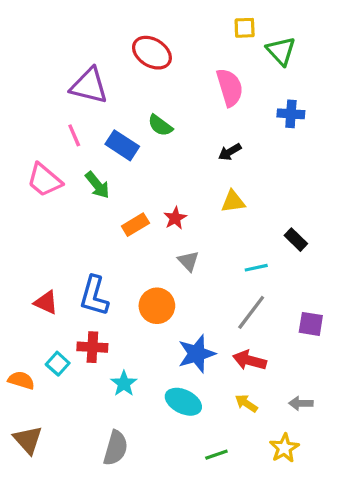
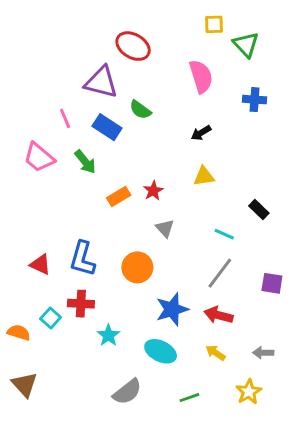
purple triangle: (89, 86) -> (101, 82), moved
cyan line: (256, 268) -> (224, 234), turned 36
gray semicircle: (116, 448) -> (127, 392), moved, turned 36

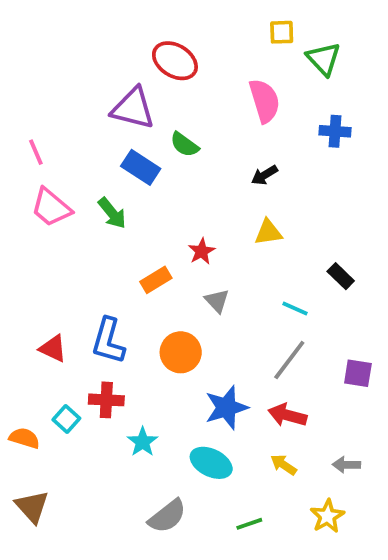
pink line: (65, 118) -> (36, 152), moved
orange rectangle: (119, 197) -> (156, 280), moved

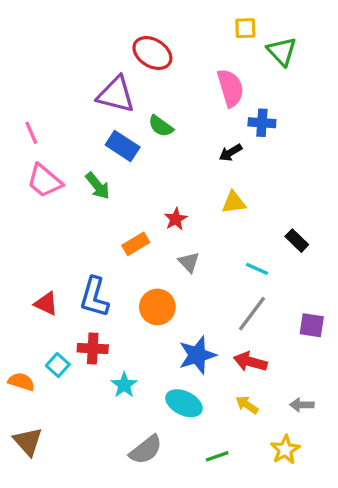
blue cross: (335, 131) -> (262, 123), moved

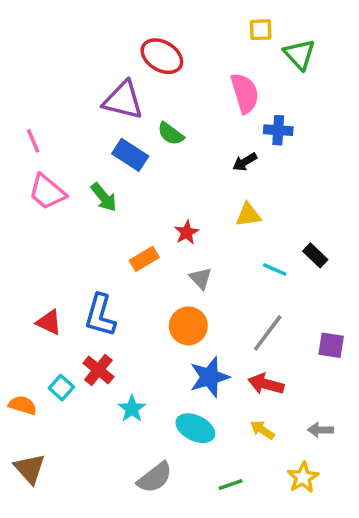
cyan line: (257, 269) -> (275, 269), moved
orange circle: (157, 307) -> (188, 326), moved
red cross: (93, 348) -> (98, 370), turned 36

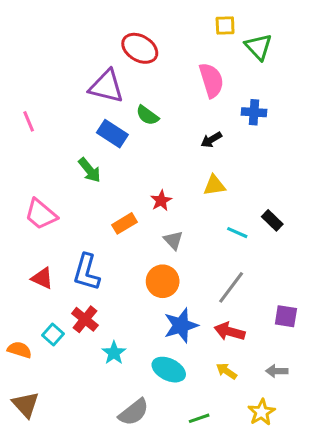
blue cross: (278, 130) -> (254, 112), moved
pink trapezoid: (47, 192) -> (41, 214), moved
purple square: (331, 345) -> (286, 316), moved

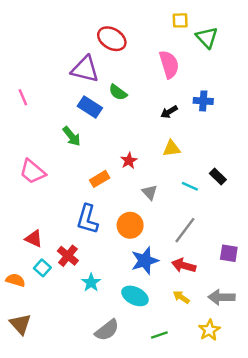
blue cross: (254, 112) -> (203, 101), moved
gray triangle: (173, 240) -> (150, 192), moved
blue L-shape: (86, 272) -> (87, 219), moved
red triangle: (42, 278) -> (34, 239), moved
gray arrow: (277, 371) -> (222, 297), size x1.5

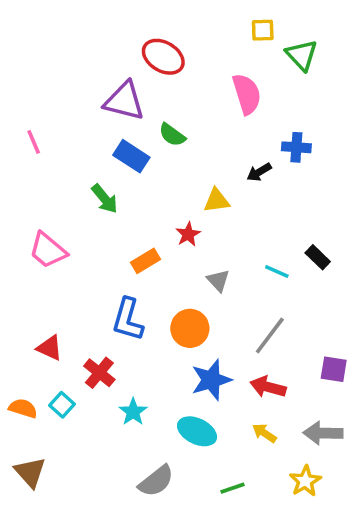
black arrow: (169, 112) -> (259, 172), moved
yellow triangle: (172, 148) -> (217, 201), moved
cyan square: (42, 268) -> (62, 405), moved

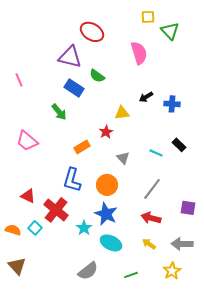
blue cross: (296, 147) -> (172, 104), moved
red cross: (99, 373) -> (56, 210), size x1.4
blue star: (211, 380) -> (106, 214), moved, turned -30
cyan star: (133, 412) -> (84, 228), moved

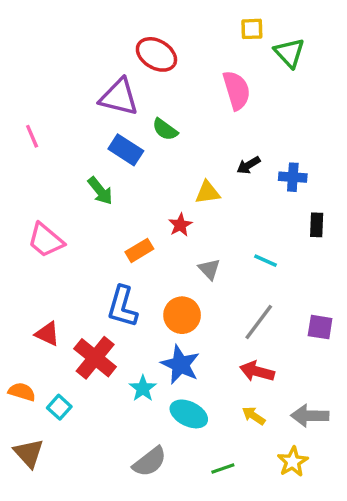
black rectangle: (179, 145) -> (317, 225), moved, turned 48
purple square: (188, 208) -> (320, 327), moved
cyan square: (35, 228) -> (59, 407), moved

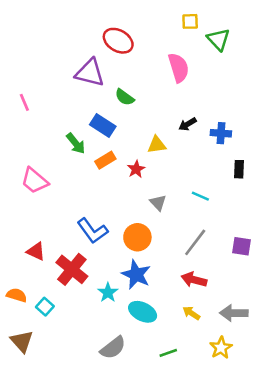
blue rectangle: (126, 150) -> (103, 125), moved
orange rectangle: (139, 250) -> (105, 160), moved
blue L-shape: (122, 307) -> (92, 231), turned -52

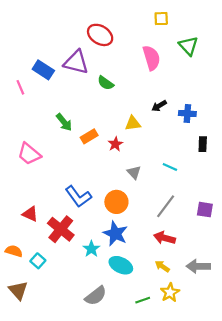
green triangle: (218, 39) -> (188, 46), moved
blue rectangle: (103, 125) -> (43, 70), moved
yellow star: (221, 348) -> (170, 292), moved

